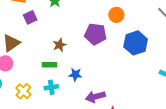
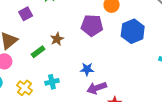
green rectangle: (50, 65) -> (38, 52), moved, turned -32
blue star: (75, 75) -> (87, 69), moved

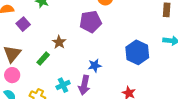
blue hexagon: (133, 31) -> (137, 52), moved
purple arrow: (97, 88) -> (84, 85), moved, turned -48

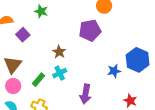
green rectangle: (43, 59) -> (38, 80), moved
blue star: (95, 66) -> (114, 71), moved
cyan cross: (63, 85) -> (60, 73), moved

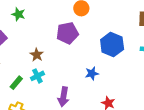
blue hexagon: (138, 60) -> (112, 44), moved

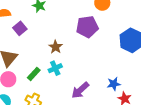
blue star: (92, 73) -> (114, 84), moved
purple arrow: (63, 97) -> (80, 90), turned 36

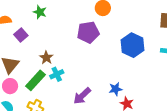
brown star: (56, 47) -> (46, 58), moved
green rectangle: (34, 74) -> (35, 80), size x1.5

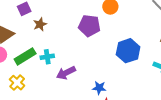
brown star: (46, 58) -> (40, 24), moved
purple arrow: (82, 96) -> (66, 73), moved

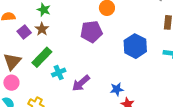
brown star: (40, 24) -> (42, 29), moved
green rectangle: (25, 56) -> (42, 57), moved

